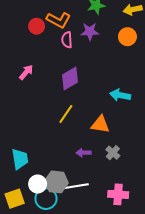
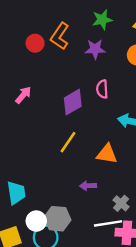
orange L-shape: (59, 20) -> (60, 36), turned 95
pink semicircle: (67, 40) -> (102, 89), moved
gray cross: (113, 153) -> (121, 203), moved
white line: (76, 186) -> (108, 223), moved

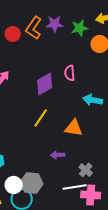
green star: (102, 20) -> (80, 28), moved
purple star: (95, 49) -> (55, 24), moved

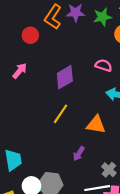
red circle: (13, 34) -> (30, 35), moved
pink semicircle: (70, 73) -> (104, 65), moved, turned 112
purple arrow: (58, 155) -> (79, 154), turned -56

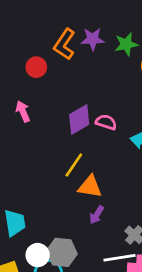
pink semicircle: (104, 65) -> (106, 122), moved
pink arrow: (20, 71) -> (23, 111), turned -63
orange triangle: (96, 125) -> (90, 187), moved

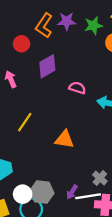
purple diamond: (79, 119) -> (47, 66), moved
yellow line: (74, 165) -> (25, 122), moved
purple arrow: (97, 215) -> (72, 192), moved

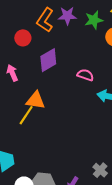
pink semicircle: (77, 88) -> (85, 75), moved
orange triangle: (64, 139) -> (36, 100), moved

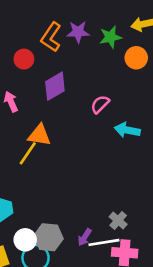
pink semicircle: (85, 75) -> (100, 104), turned -63

